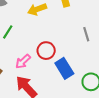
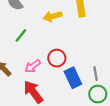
gray line: (86, 34) -> (96, 74), moved

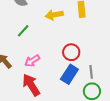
red circle: (57, 58) -> (71, 52), moved
blue rectangle: (73, 78) -> (69, 74), turned 54

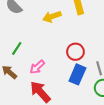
green line: (23, 31) -> (17, 48), moved

